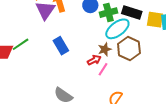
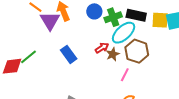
red arrow: (94, 60) -> (102, 48), moved
pink line: (103, 69) -> (125, 75), moved

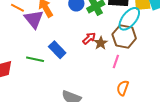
cyan ellipse: (124, 33) -> (129, 19), moved
green line: (28, 57) -> (35, 59), moved, turned 60

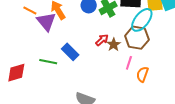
orange semicircle: (123, 88) -> (142, 74), moved

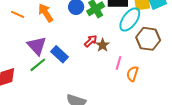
purple triangle: (46, 22) -> (37, 46), moved
brown hexagon: (137, 38) -> (148, 39), moved
green line: (48, 62) -> (38, 65), turned -48

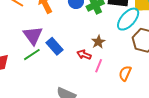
red arrow: (91, 41) -> (84, 55), moved, turned -120
pink line: (119, 63) -> (99, 66), moved

